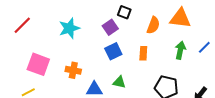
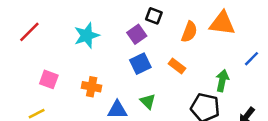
green arrow: (180, 50) -> (222, 81), moved
orange rectangle: (143, 53) -> (177, 66), turned -56
pink square: (38, 64) -> (49, 79), size x0.7
green triangle: (119, 82) -> (148, 101), turned 32

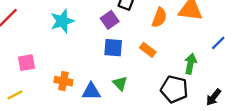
blue square: (140, 64) -> (113, 48), turned 30
pink square: (49, 79) -> (27, 63), turned -30
orange cross: (92, 87) -> (63, 81), moved

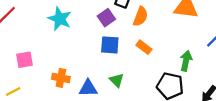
orange semicircle: (159, 18) -> (141, 16), moved
cyan star: (62, 21) -> (60, 19), turned -30

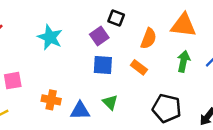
orange semicircle: (141, 16) -> (149, 38), moved
green arrow: (186, 61) -> (183, 61), moved

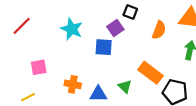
blue square: (103, 65) -> (104, 47), moved
orange rectangle: (139, 67) -> (151, 73), moved, size x1.6

